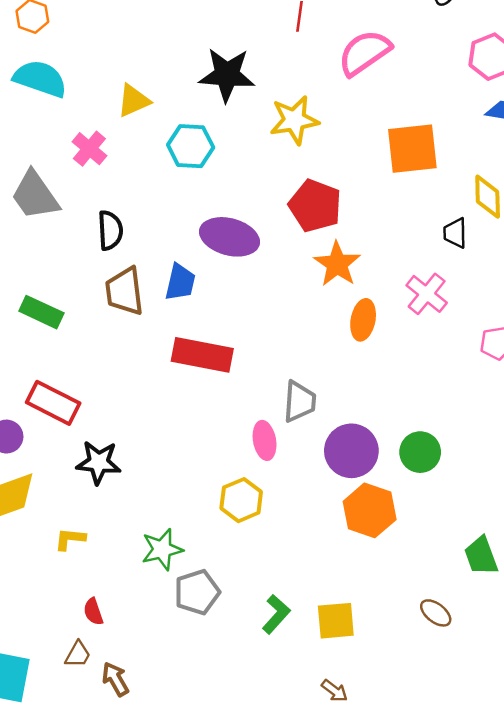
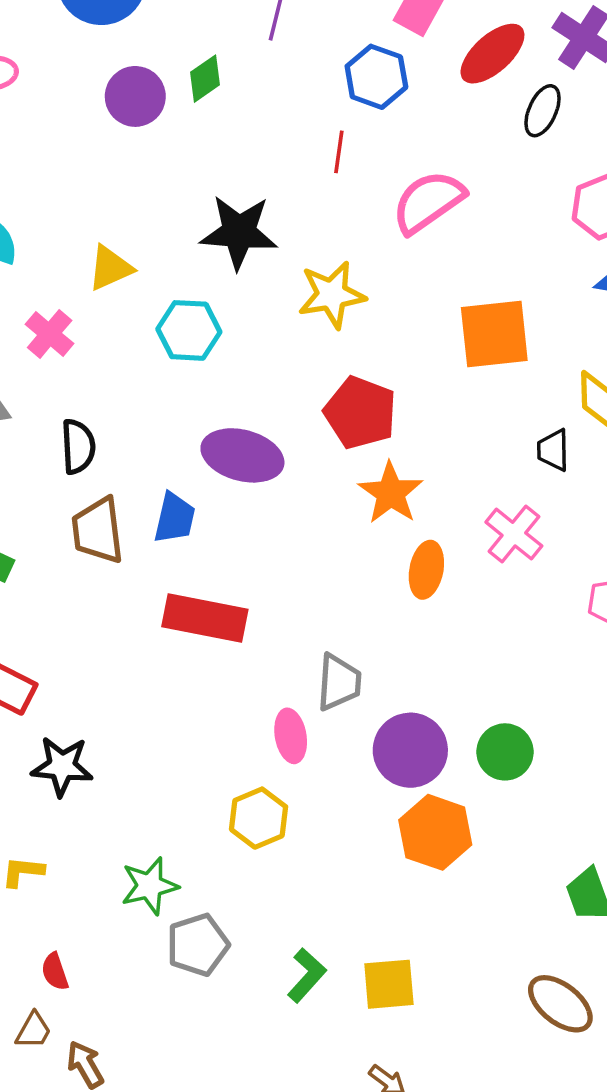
brown ellipse: (436, 613) -> (560, 1004), moved, size x1.5

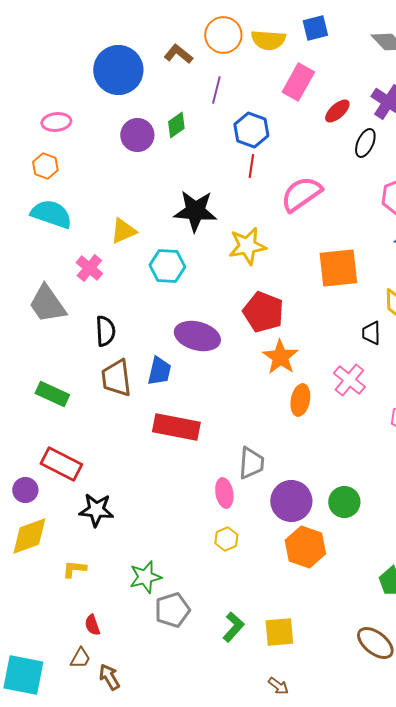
red ellipse: (492, 54) -> (337, 111), size x0.7
blue hexagon: (376, 77) -> (251, 130), moved
yellow hexagon: (259, 818) -> (226, 539), moved, size x0.7

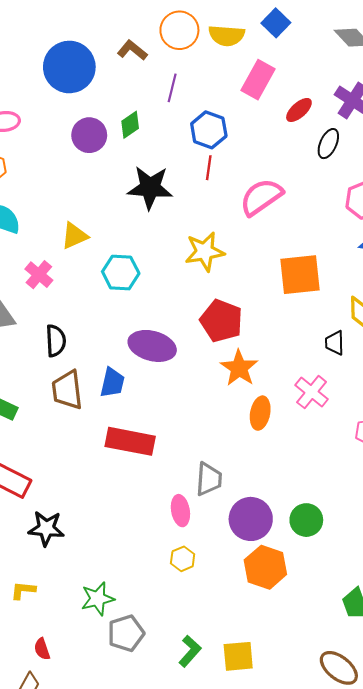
blue square: (315, 28) -> (276, 23), turned -32
black star: (195, 211) -> (150, 188), moved

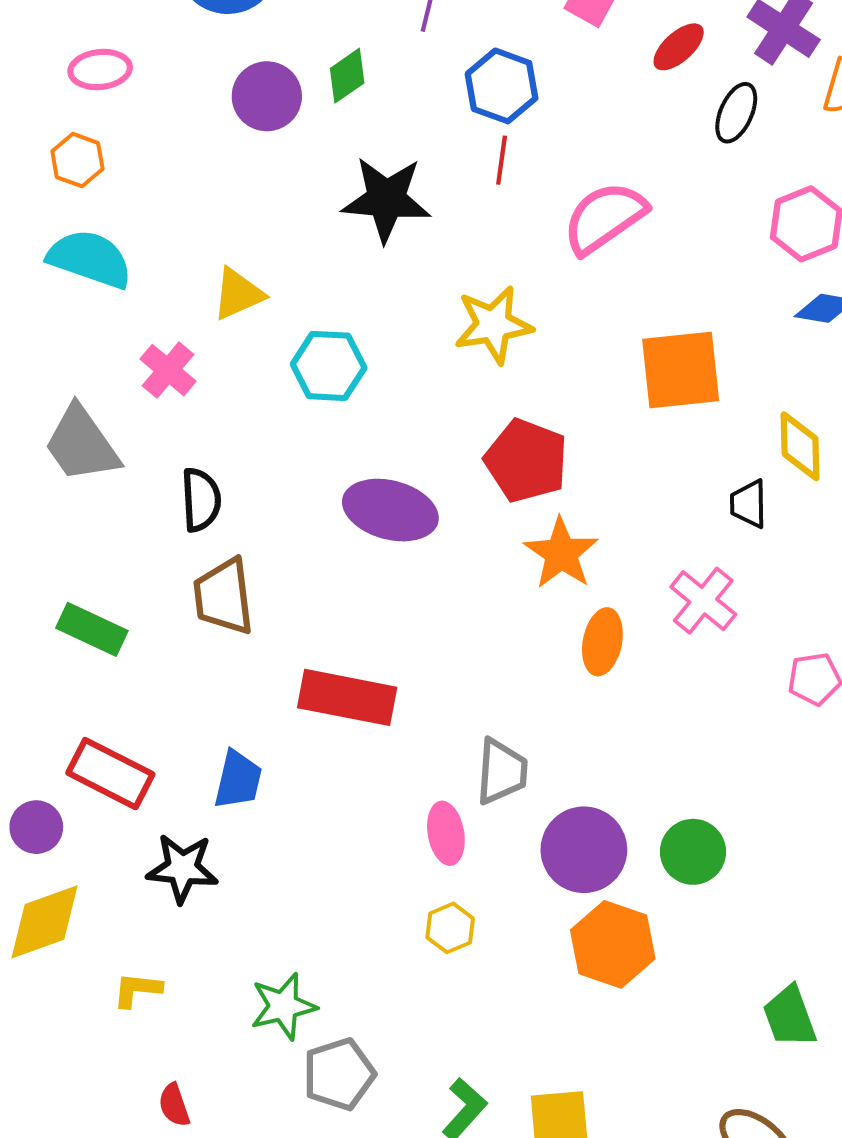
blue trapezoid: (112, 383) -> (238, 780), moved

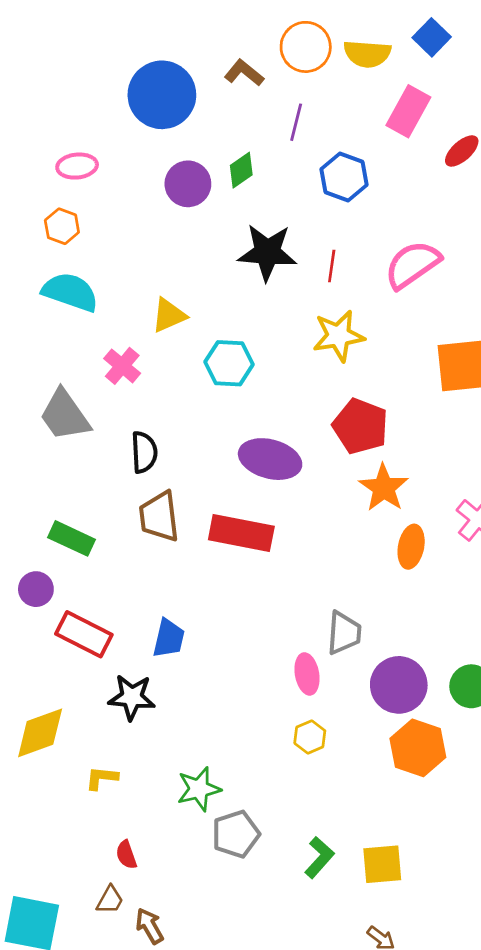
red line: (502, 160) -> (332, 266), moved
red rectangle: (347, 697) -> (241, 533), moved
purple circle: (36, 827) -> (36, 589), moved

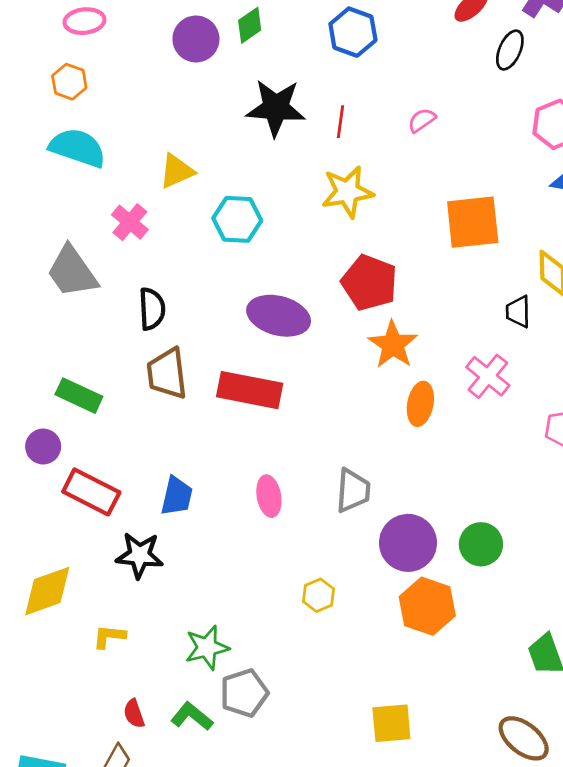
pink semicircle: (412, 265) -> (422, 120), size x0.5
pink ellipse: (307, 674) -> (269, 496), moved
green L-shape: (319, 857) -> (192, 716), moved, turned -93

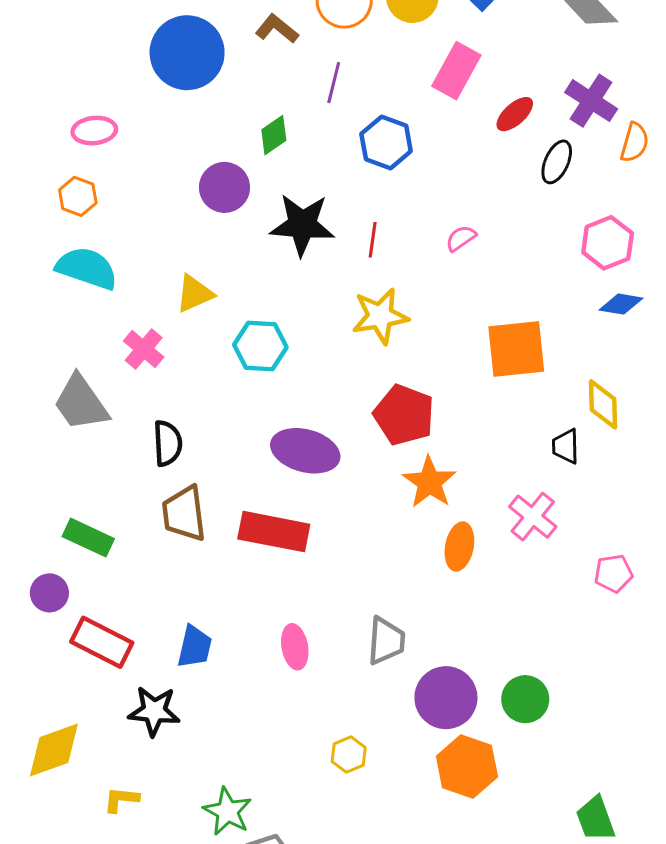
purple circle: (196, 39) -> (224, 187), moved
green star: (207, 648) -> (227, 811), turned -30

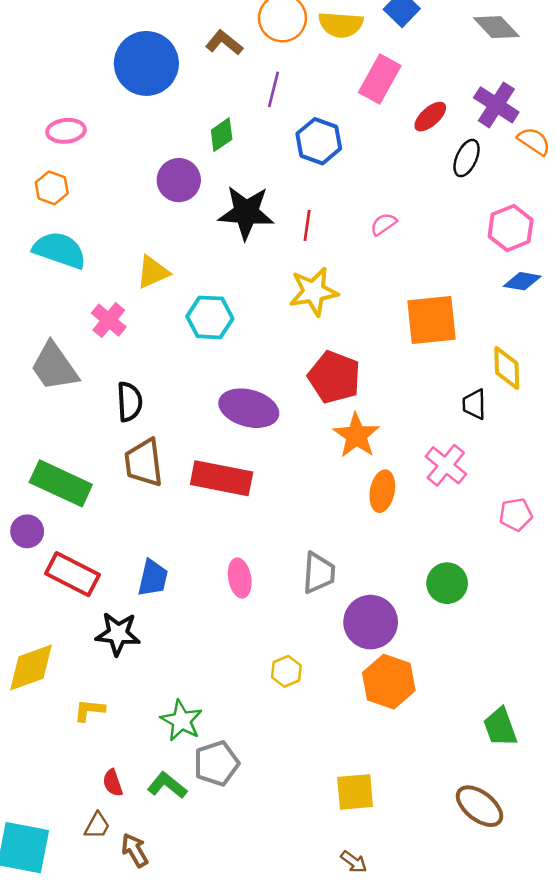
orange semicircle: (634, 142) -> (534, 141), turned -72
green rectangle: (88, 538) -> (61, 483), size x1.4
green circle: (525, 699) -> (447, 583), moved

